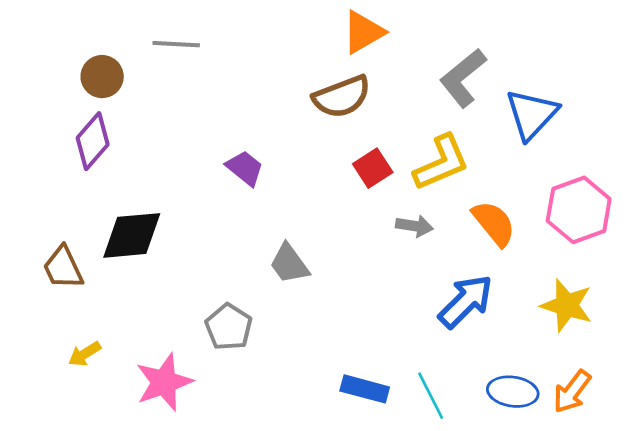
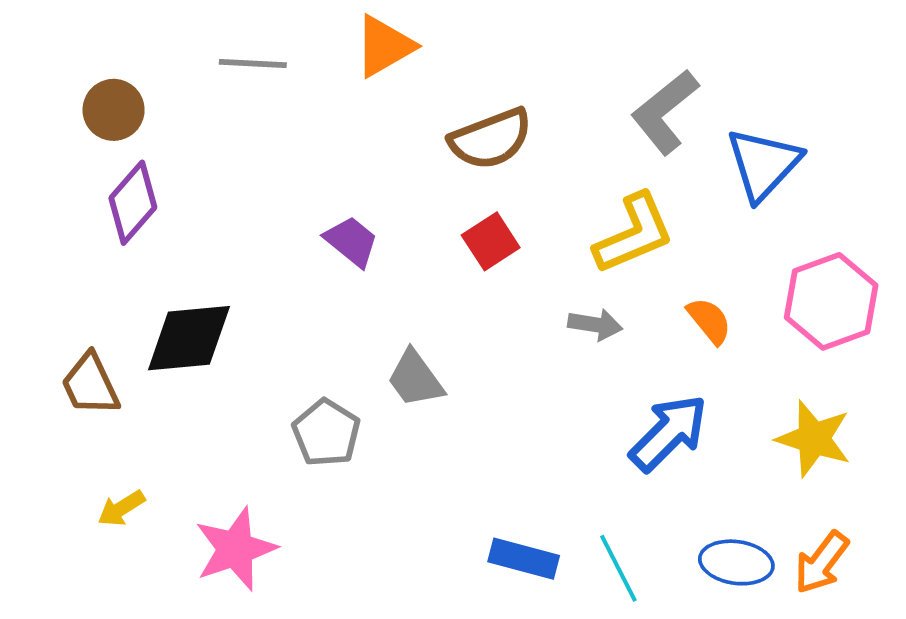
orange triangle: (363, 32) -> (384, 46), moved
brown circle: (102, 77) -> (114, 110), moved
red square: (373, 168) -> (491, 241), moved
orange semicircle: (494, 223) -> (709, 321), size x0.7
gray pentagon: (229, 327) -> (326, 433), moved

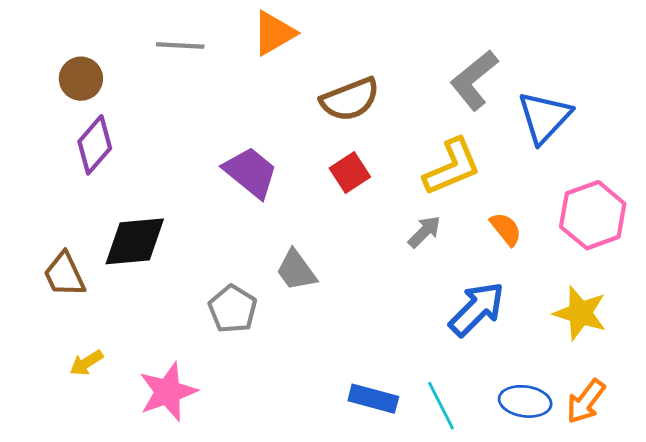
purple trapezoid: (351, 241) -> (251, 172), size x1.4
gray arrow: (595, 325) -> (424, 232), turned -54

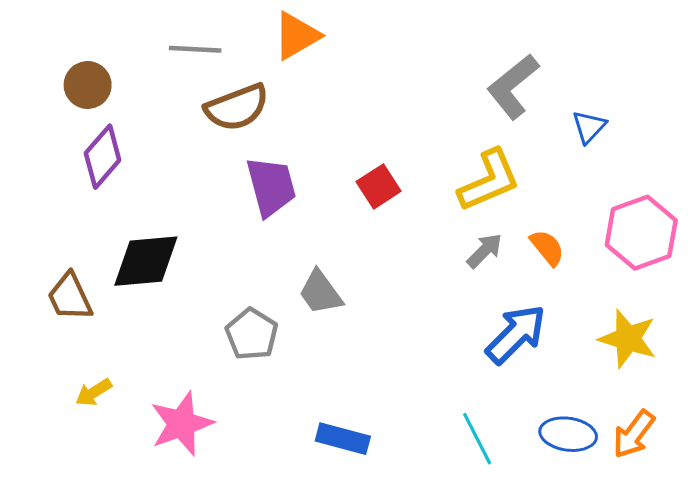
brown semicircle: (350, 99) -> (237, 107), moved
blue triangle: (544, 117) -> (589, 127), size x0.6
purple trapezoid: (251, 172) -> (271, 186), turned 36
gray arrow: (424, 232) -> (485, 251), moved
blue rectangle: (373, 399) -> (343, 439), moved

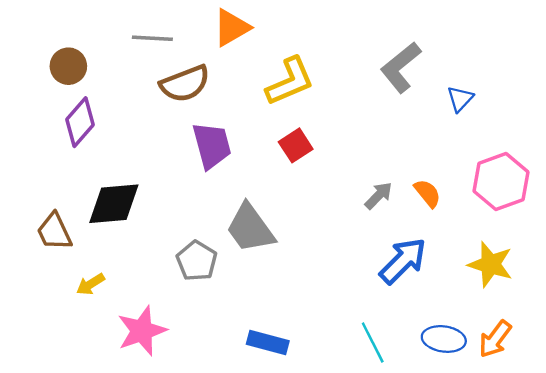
yellow L-shape: (489, 180) -> (290, 81), moved
gray trapezoid: (320, 292) -> (250, 228), size x1.4
yellow arrow: (94, 392) -> (91, 284), moved

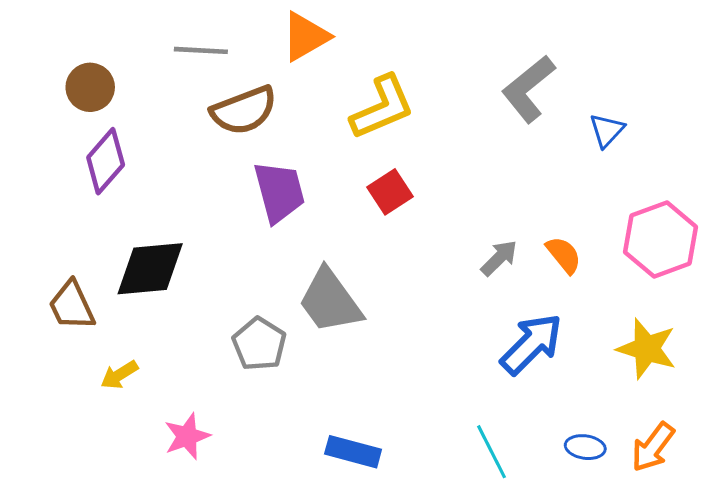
pink star: (142, 331) -> (187, 436), size x0.7
blue ellipse: (444, 339) -> (585, 447), size x0.7

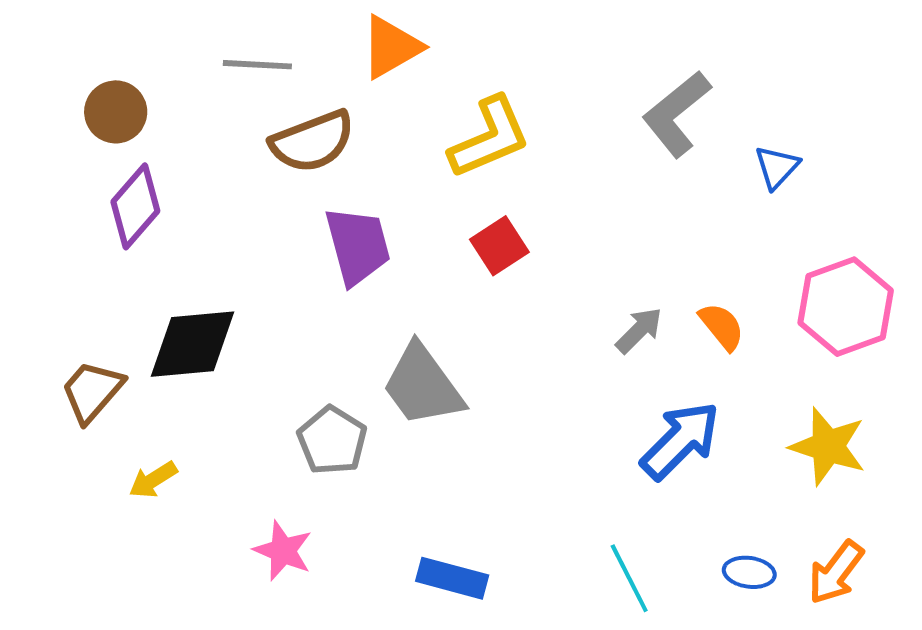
brown trapezoid: (72, 306) -> (92, 391), turned 66
pink star: (187, 436) -> (283, 551), moved, turned -30

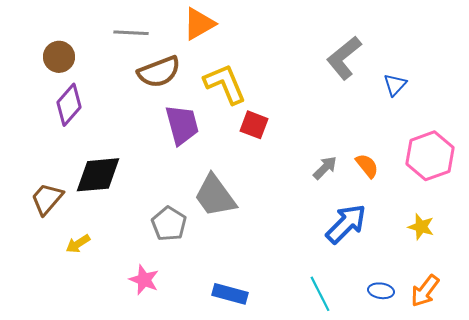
yellow L-shape: (490, 138) -> (225, 84), moved, turned -90
red square: (499, 246) -> (254, 125), turned -36
yellow star: (828, 446) -> (421, 227), size x0.7

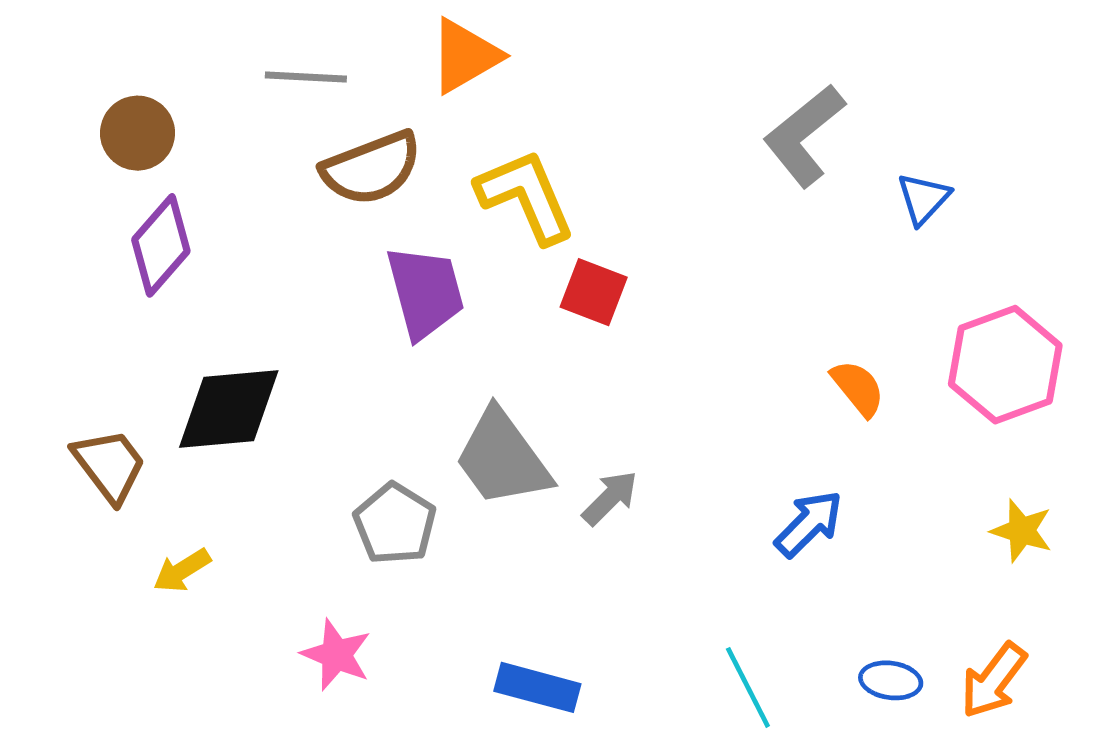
gray arrow: (325, 168) -> (610, 498), moved
brown trapezoid: (47, 199) -> (109, 465), turned 102
blue arrow: (346, 224) -> (809, 524), size x0.7
yellow star: (421, 227) -> (1022, 531), moved

